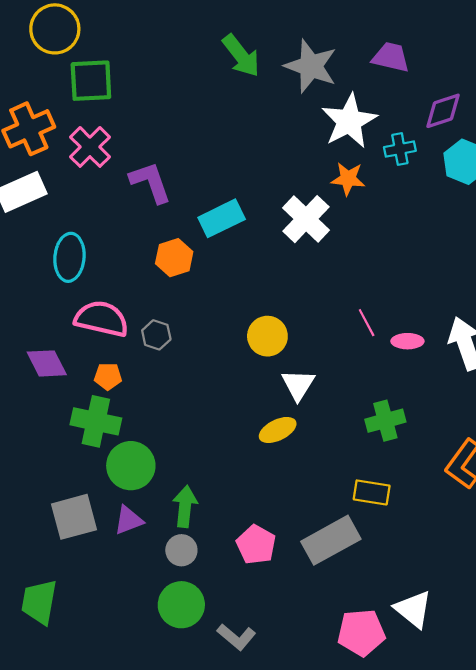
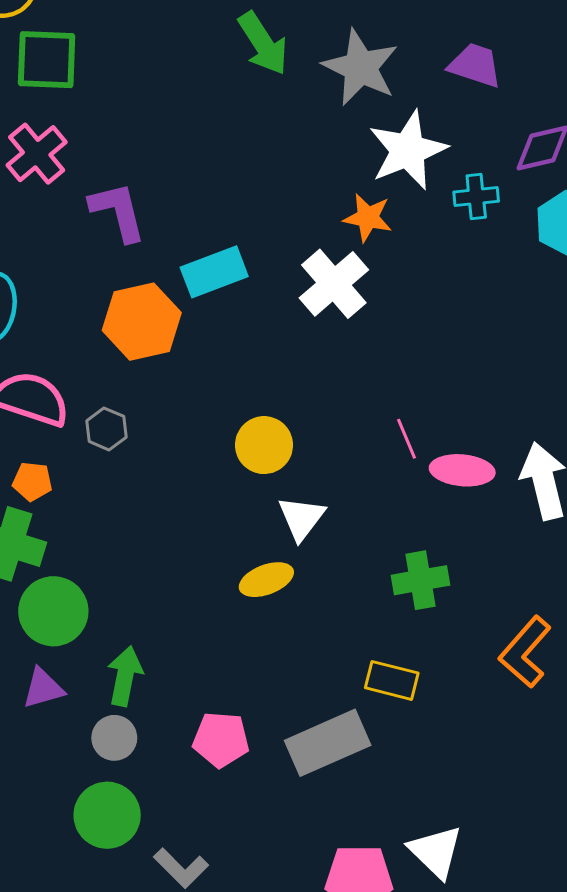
orange star: (348, 179) -> (368, 218), moved
orange hexagon: (174, 258) -> (142, 322), size x1.4
pink ellipse: (407, 341) -> (462, 470), size x1.4
pink pentagon: (256, 545) -> (221, 740), turned -30

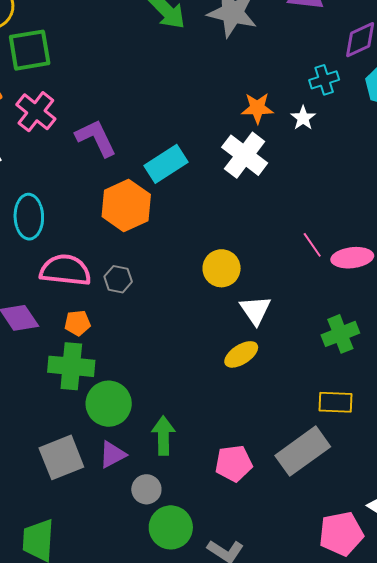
white star: (408, 150) -> (303, 118), moved, size x0.5
gray circle: (114, 738) -> (146, 489), moved

